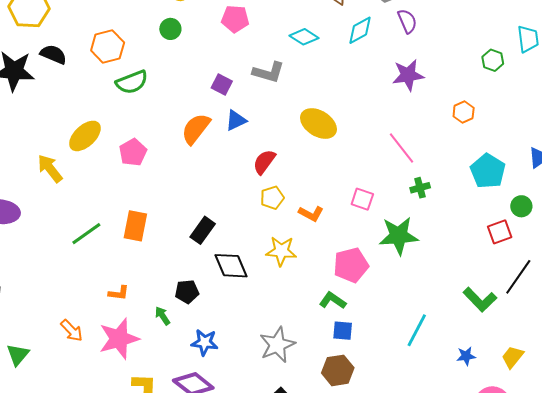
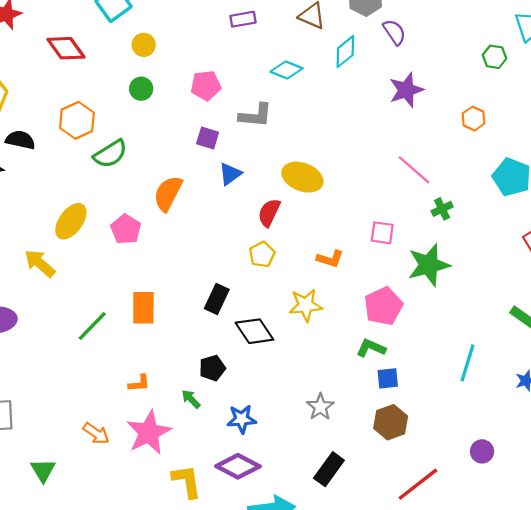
pink pentagon: (235, 19) -> (206, 85), moved
yellow ellipse: (318, 124) -> (302, 177), moved
orange semicircle: (196, 129) -> (168, 193), moved
yellow pentagon: (272, 198) -> (262, 254), moved
gray star: (277, 345) -> (320, 407), size x0.7

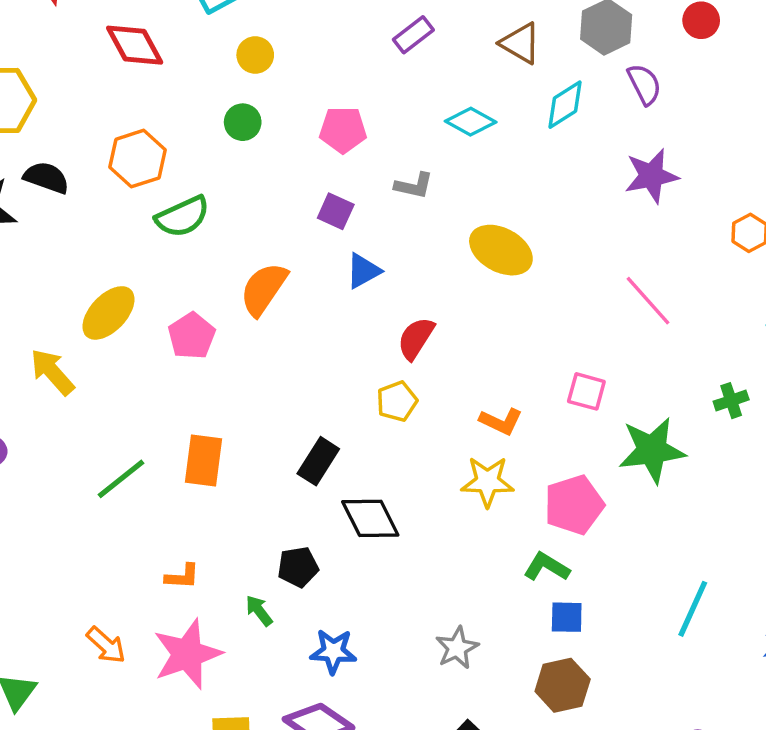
purple rectangle: (243, 19) -> (413, 35), turned -35
gray L-shape: (255, 115) -> (414, 186), size x0.7
yellow ellipse: (302, 177) -> (501, 250), moved
green cross: (442, 209) -> (731, 401), moved
yellow star: (306, 305) -> (487, 482), moved

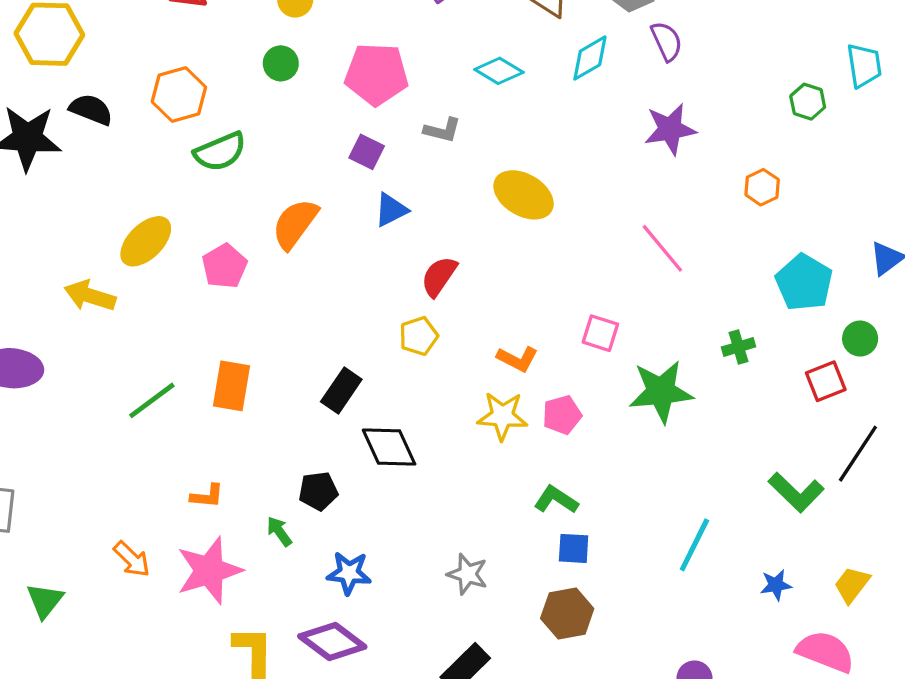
pink pentagon: (343, 130) -> (376, 74), size x1.4
yellow arrow: (52, 372) -> (90, 296), turned -33
pink pentagon: (574, 505) -> (562, 415), moved, size x0.7
gray star: (457, 648) -> (468, 574), turned -30

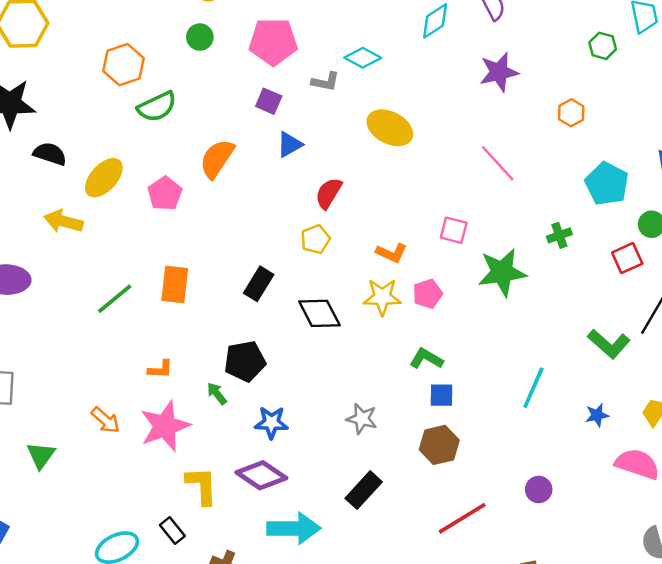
cyan diamond: (499, 71) -> (363, 58), moved
black semicircle: (91, 110) -> (50, 154), moved
black diamond: (389, 447) -> (319, 313), moved
black pentagon: (318, 491) -> (245, 361), size x1.4

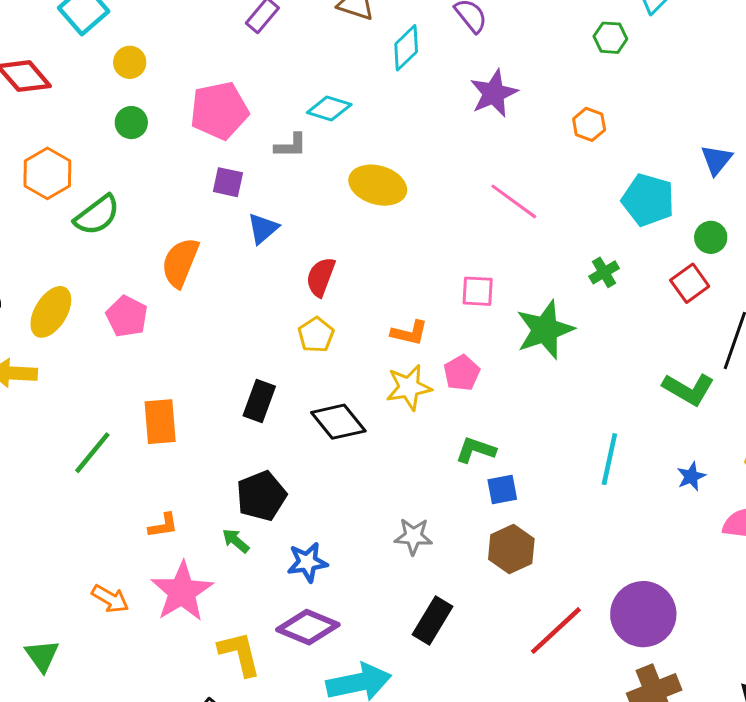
purple circle: (539, 489) -> (643, 614), moved, size x2.0

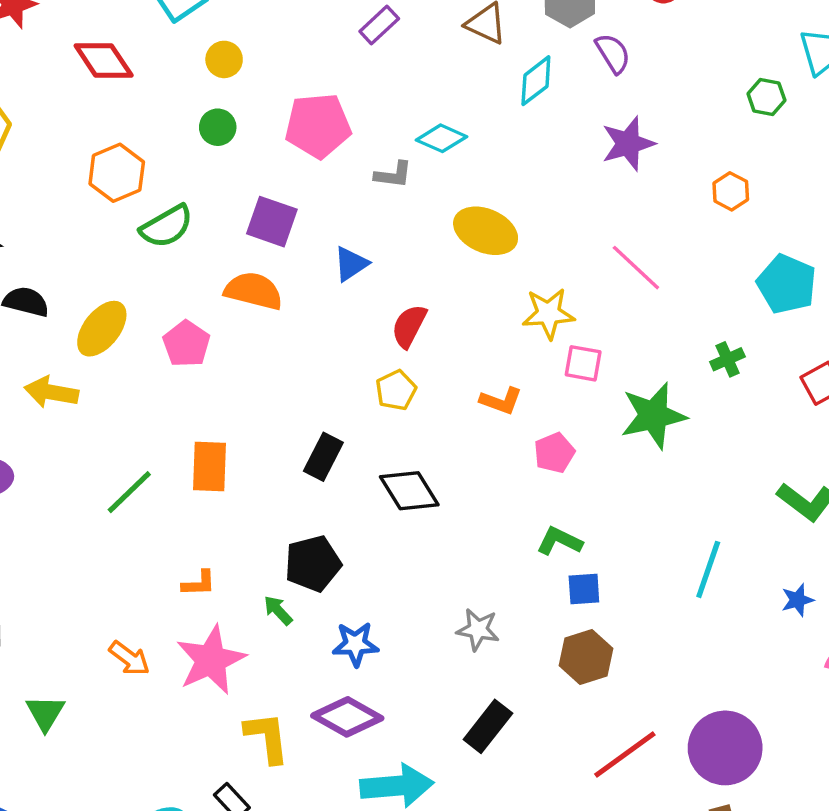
purple square: (228, 182) -> (272, 222), moved, size x1.4
orange semicircle: (180, 263) -> (254, 291), turned 75
yellow star: (409, 387) -> (548, 313), moved

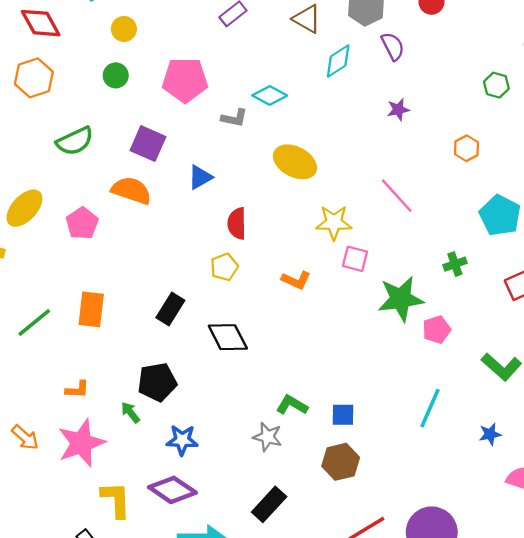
purple star: (628, 144) -> (398, 110), size x0.6
orange hexagon: (117, 173) -> (34, 78), moved
red semicircle: (409, 326) -> (237, 223), turned -32
pink pentagon: (554, 453) -> (437, 330), moved
green L-shape: (559, 541) -> (292, 405), moved

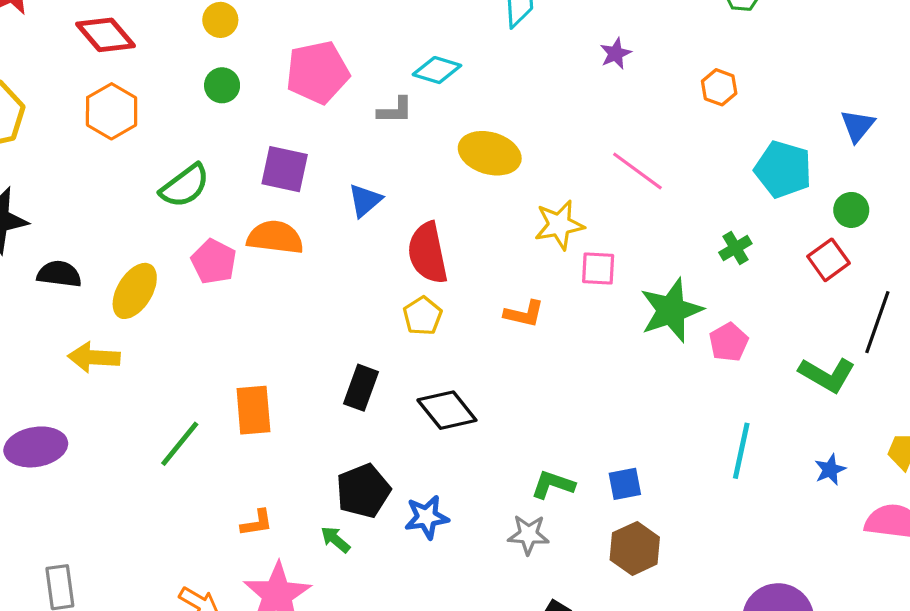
pink pentagon: (82, 223) -> (214, 262), moved
red semicircle: (237, 223) -> (428, 253), size x1.4
blue star: (182, 440) -> (427, 517), moved

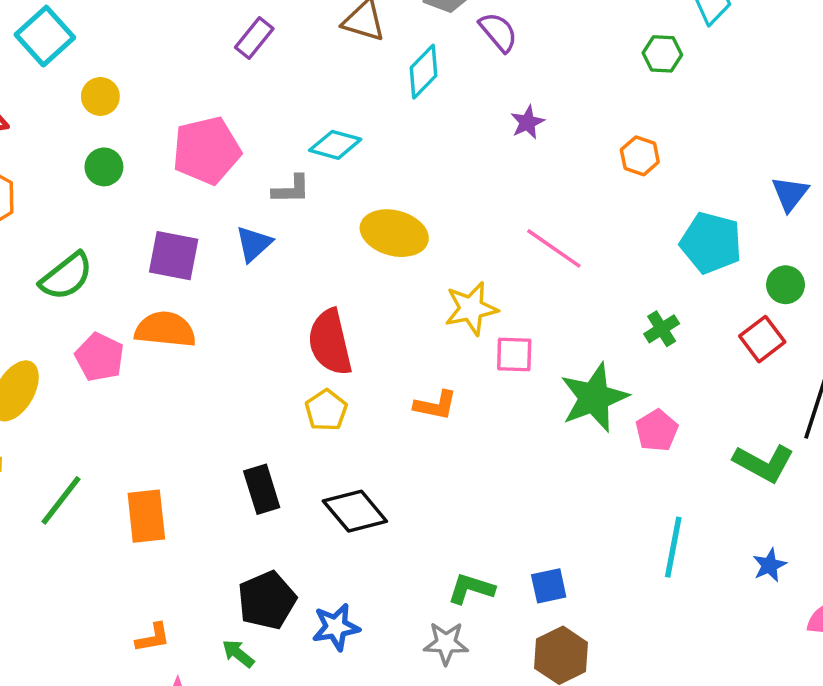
blue triangle: (365, 200) -> (254, 244), moved
black rectangle: (361, 388) -> (262, 489), turned -36
green line: (180, 444) -> (61, 500), moved

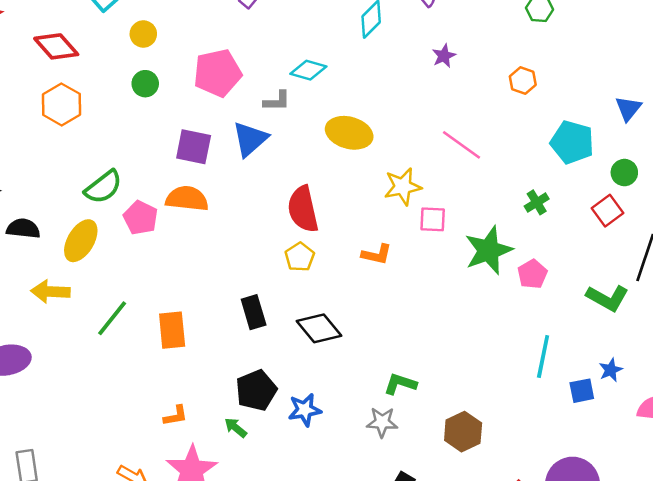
blue triangle: (254, 244) -> (250, 139), size x1.4
green semicircle: (66, 276) -> (103, 187), moved
blue square: (549, 586) -> (582, 391), moved

